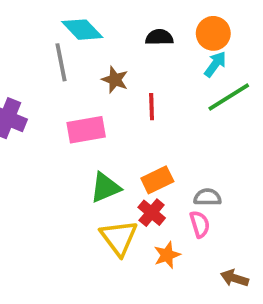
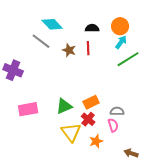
gray line: (61, 62) -> (41, 41), turned -42
red line: (152, 107) -> (88, 48), moved
pink rectangle: (86, 130) -> (28, 109), moved

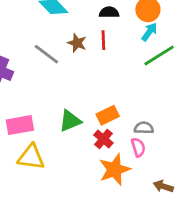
gray line: (41, 41) -> (46, 54), moved
yellow triangle: (71, 132) -> (31, 157), moved, turned -45
orange star: (96, 141) -> (115, 170), size x1.6

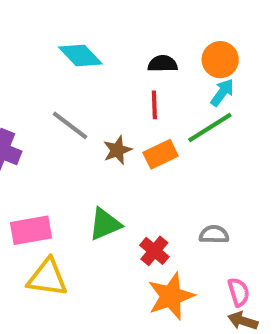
brown star: (77, 43) -> (117, 150), moved, turned 30
green line: (159, 55) -> (210, 128), moved
orange rectangle: (108, 115) -> (161, 154), moved
pink semicircle: (138, 147) -> (239, 292), moved

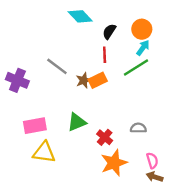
cyan diamond: (80, 56) -> (80, 16), moved
black semicircle: (163, 64) -> (109, 31), turned -56
orange rectangle: (161, 154) -> (98, 80), moved

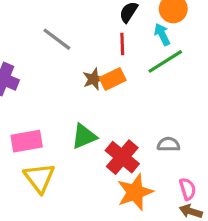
cyan arrow: (143, 48) -> (162, 34), moved, turned -63
gray line: (57, 66) -> (57, 39), moved
red cross: (105, 137) -> (122, 157), size x1.5
yellow triangle: (44, 152) -> (39, 178), turned 45

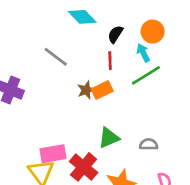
green triangle: (84, 136) -> (109, 138), moved
pink rectangle: (27, 141) -> (53, 154), moved
red cross: (122, 157) -> (84, 167), moved

